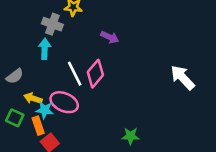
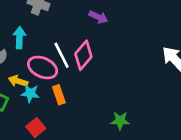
cyan arrow: (45, 49) -> (19, 38), moved
pink ellipse: (64, 102) -> (43, 68), moved
orange rectangle: (38, 126) -> (59, 95), moved

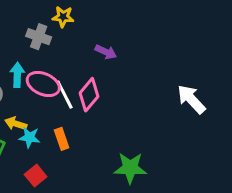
pink ellipse: (43, 68) -> (43, 84), moved
green star: (120, 121) -> (130, 168), size x1.5

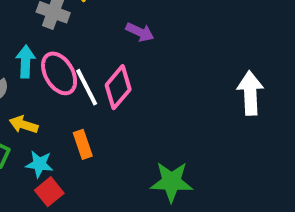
pink ellipse: (43, 84) -> (59, 73), turned 36
white arrow: (191, 99) -> (250, 93), turned 40
cyan star: (29, 137) -> (39, 164), moved

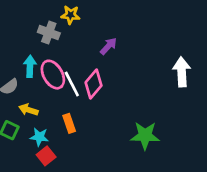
purple arrow: (140, 32) -> (108, 46), turned -72
white arrow: (250, 93) -> (182, 72), moved
green star: (171, 182) -> (145, 136), moved

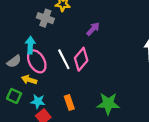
pink ellipse: (53, 75) -> (37, 61), moved
orange rectangle: (69, 123) -> (69, 102), moved
green star: (145, 136) -> (108, 104), moved

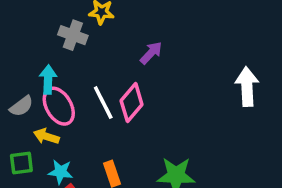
green square: (14, 96) -> (21, 163), turned -32

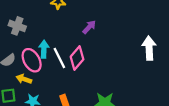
gray cross: (73, 35) -> (17, 26), moved
cyan arrow: (48, 80) -> (44, 49), moved

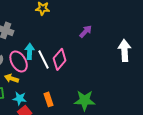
purple arrow: (89, 27) -> (86, 31), moved

